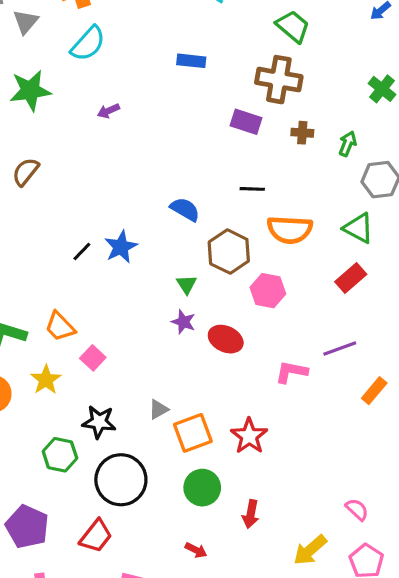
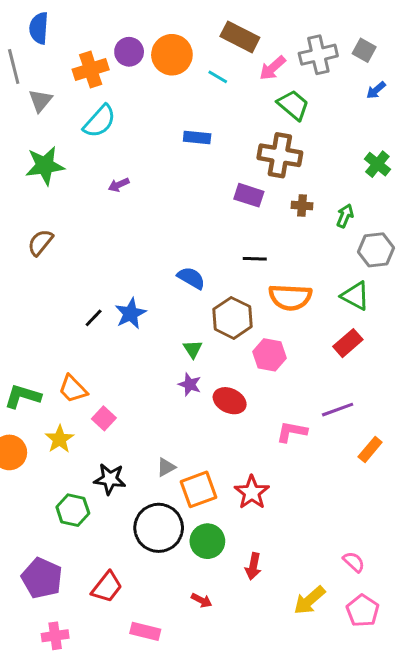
black circle: (121, 480) -> (159, 528), moved

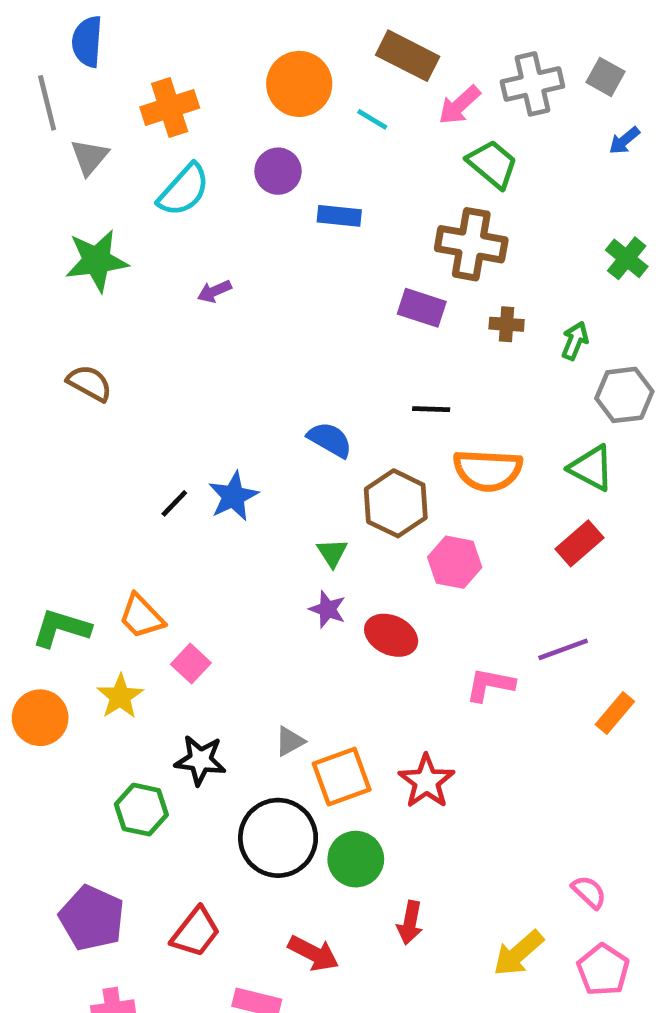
purple circle: (129, 52) -> (278, 171), moved
brown semicircle: (40, 242) -> (90, 383), turned 80
red arrow: (253, 566) -> (410, 923), moved
red arrow: (202, 600) -> (313, 953), moved, size x1.5

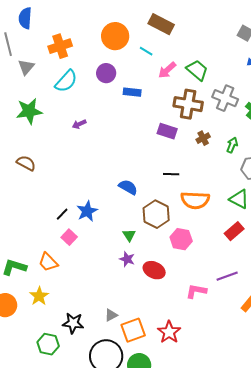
gray cross: (532, 84) -> (225, 98), moved, turned 35
pink arrow: (459, 105) -> (167, 70), moved
brown cross: (507, 324) -> (203, 138), turned -32
pink square: (191, 664) -> (69, 237), moved

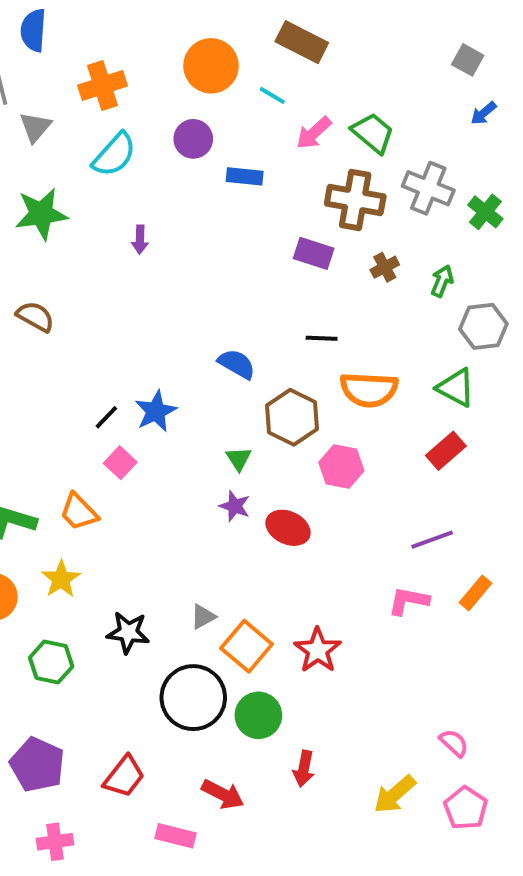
purple arrow: (79, 124) -> (140, 240), turned -64
pink L-shape: (196, 291) -> (408, 601), moved
orange square: (133, 330) -> (247, 646), turned -30
green hexagon: (48, 344) -> (51, 662), moved

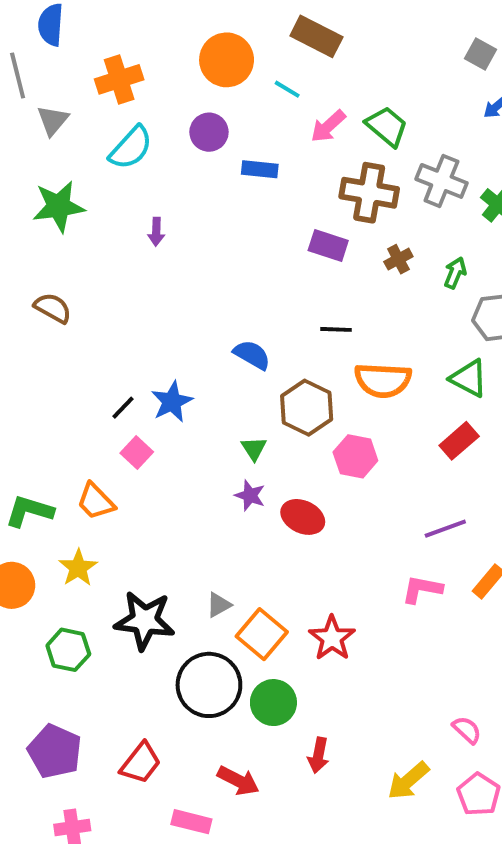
black star: (128, 632) -> (145, 620), size x1.4

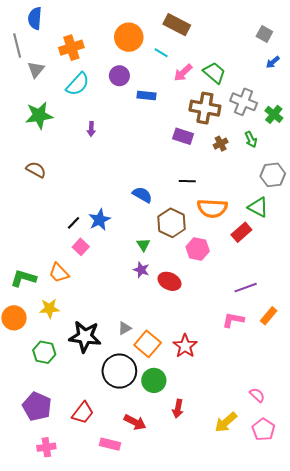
green arrow: (455, 273) -> (251, 139), moved, turned 133
red rectangle: (459, 441) -> (241, 232), moved
yellow star: (78, 568) -> (49, 308), turned 30

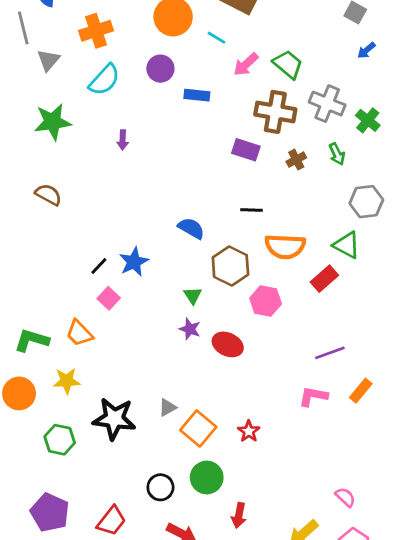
red star: (185, 346) -> (249, 431), size x0.7
black circle: (119, 371) -> (160, 487), moved, size x0.6

